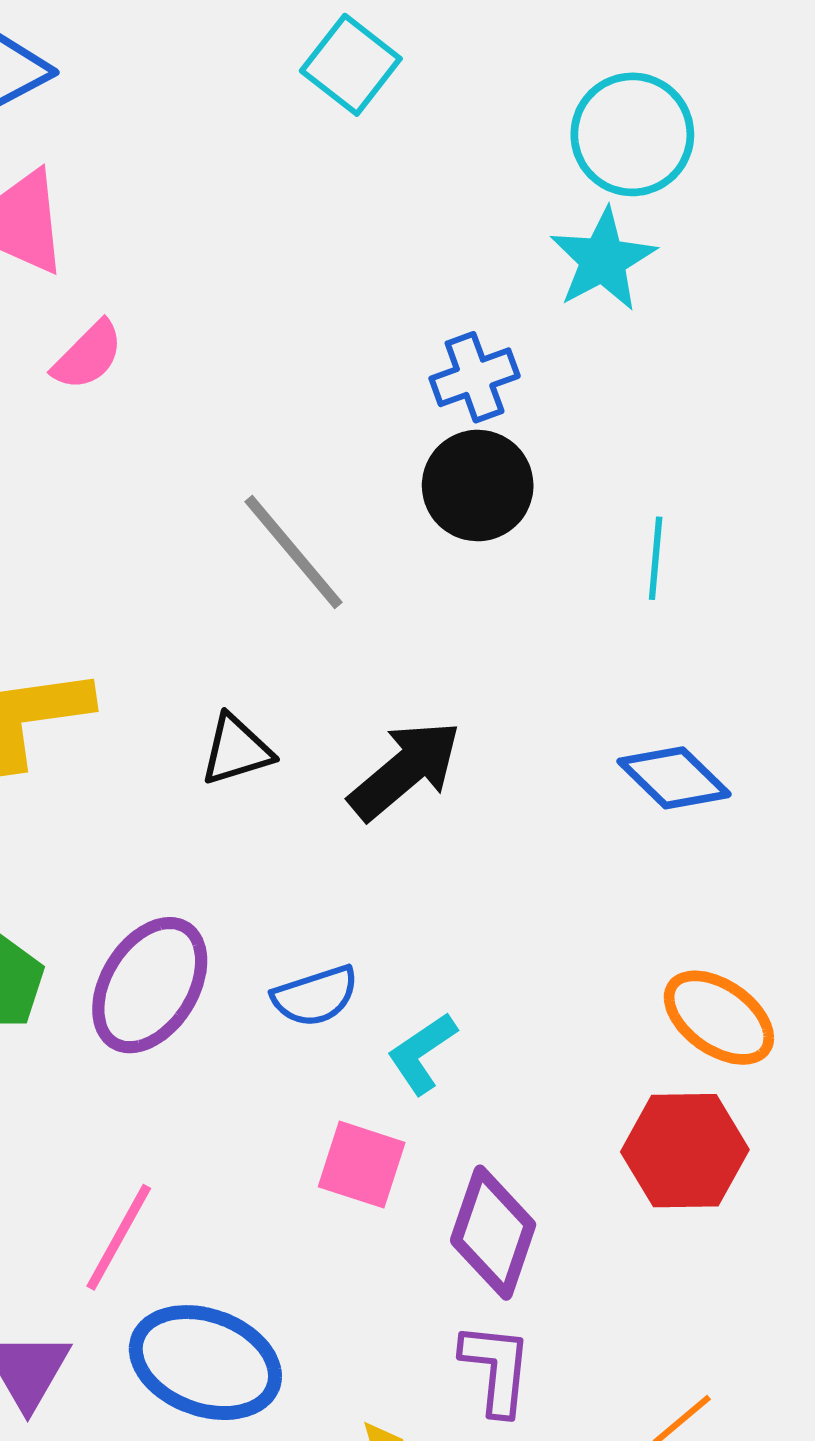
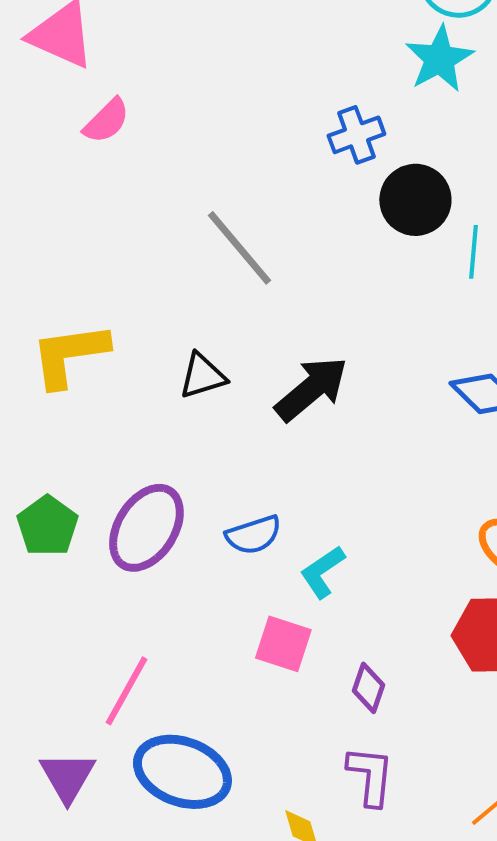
black circle: (478, 486) -> (415, 200), moved
purple diamond: (493, 1233) -> (368, 688), size x0.6

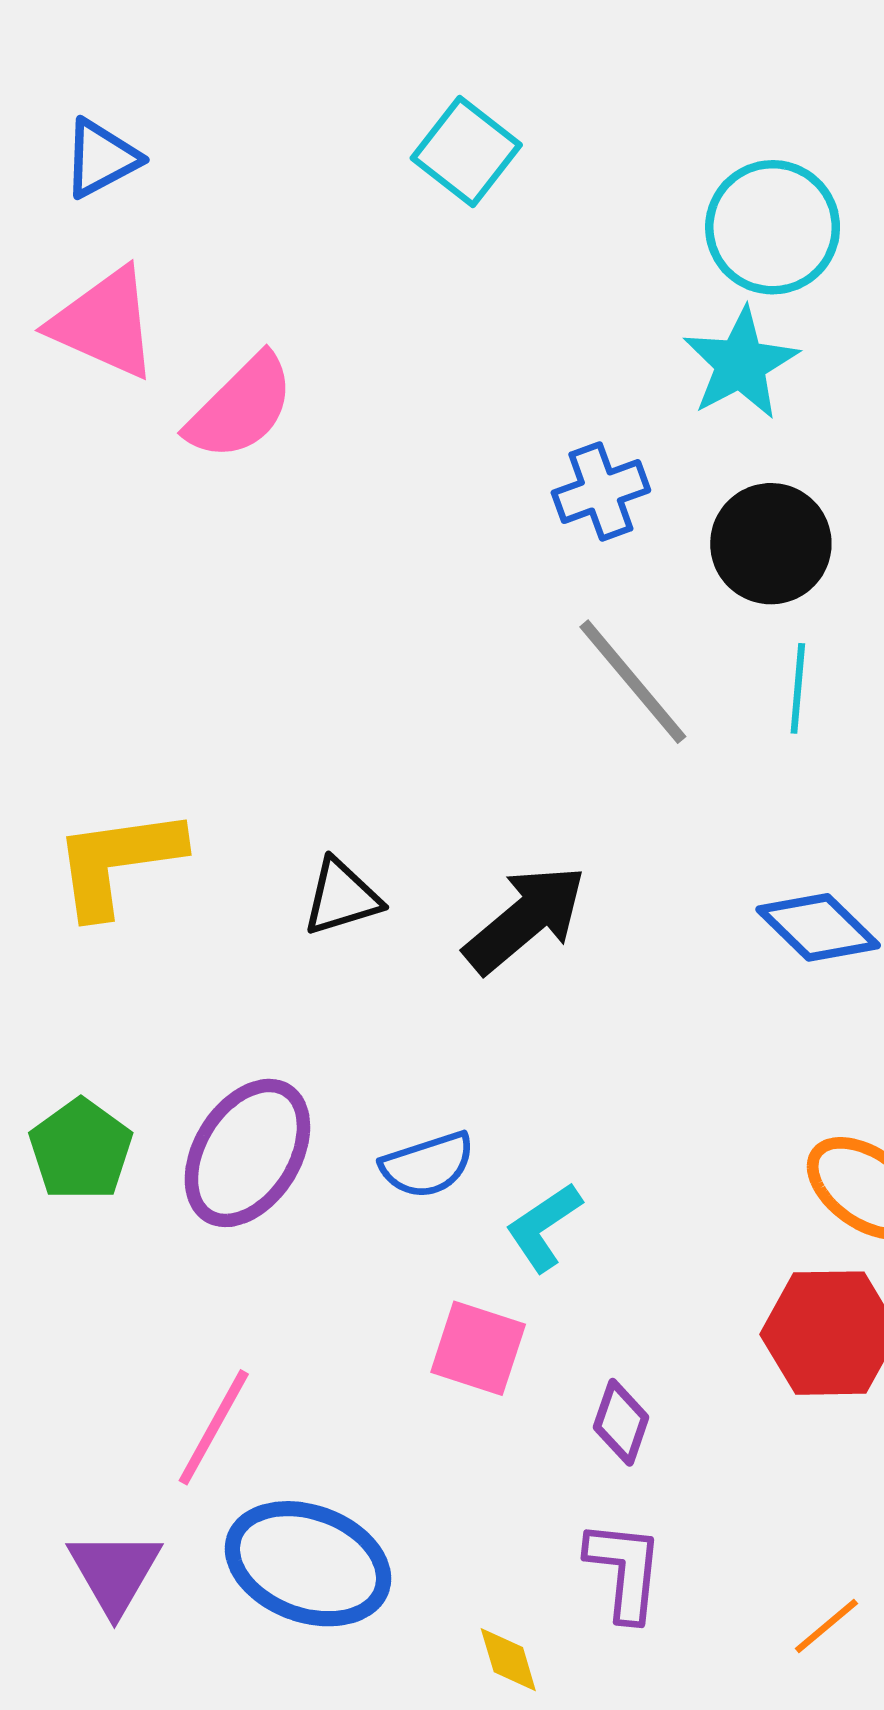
pink semicircle: (106, 121) -> (241, 407), moved, size x1.4
black circle: (415, 200) -> (771, 544), moved
gray line: (239, 248) -> (633, 682), moved

